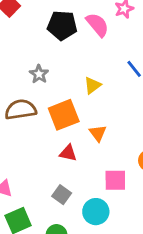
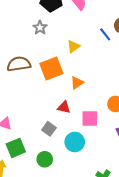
gray star: (39, 74) -> (40, 28), moved
orange triangle: (98, 133) -> (77, 83), turned 32
red triangle: (68, 153) -> (64, 107), moved

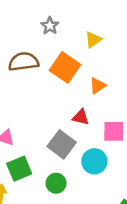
gray star: (40, 28) -> (50, 26), moved
orange square: (51, 68) -> (65, 67), turned -35
gray square: (49, 129) -> (62, 144), size x1.5

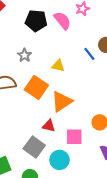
yellow triangle: (93, 40) -> (58, 66), turned 48
orange triangle: (98, 86) -> (62, 101), size x1.6

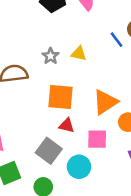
gray star: (25, 55) -> (51, 56), moved
orange square: (36, 87) -> (61, 97), moved, turned -30
orange triangle: (62, 101) -> (105, 102), moved

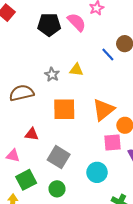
red triangle: (67, 126) -> (32, 134), moved
pink square: (97, 139) -> (112, 142), moved
cyan circle: (79, 167) -> (97, 172), moved

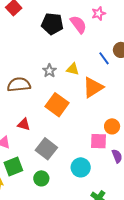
orange square: (64, 109) -> (57, 105), turned 30
orange triangle: (103, 110) -> (93, 87), moved

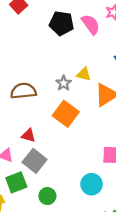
gray star: (49, 71) -> (64, 83), moved
gray square: (46, 149) -> (35, 161), moved

